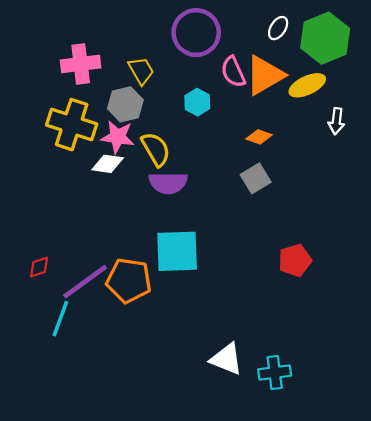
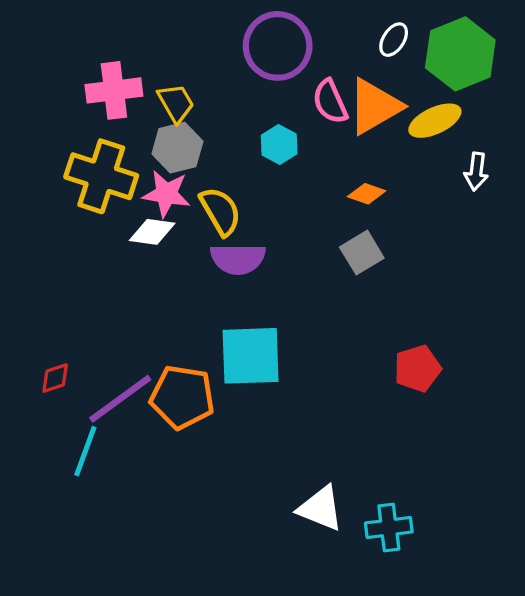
yellow trapezoid: (141, 71) -> (176, 103), moved

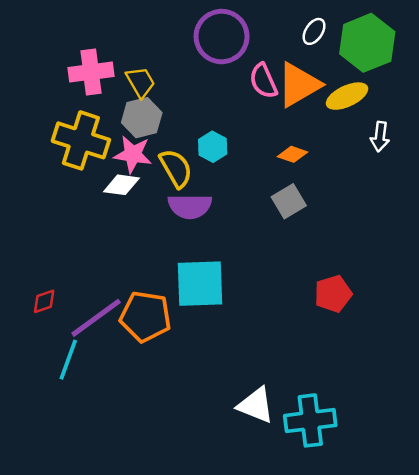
cyan hexagon: (279, 144) -> (213, 147), moved
cyan cross: (389, 527) -> (310, 420), size x1.4

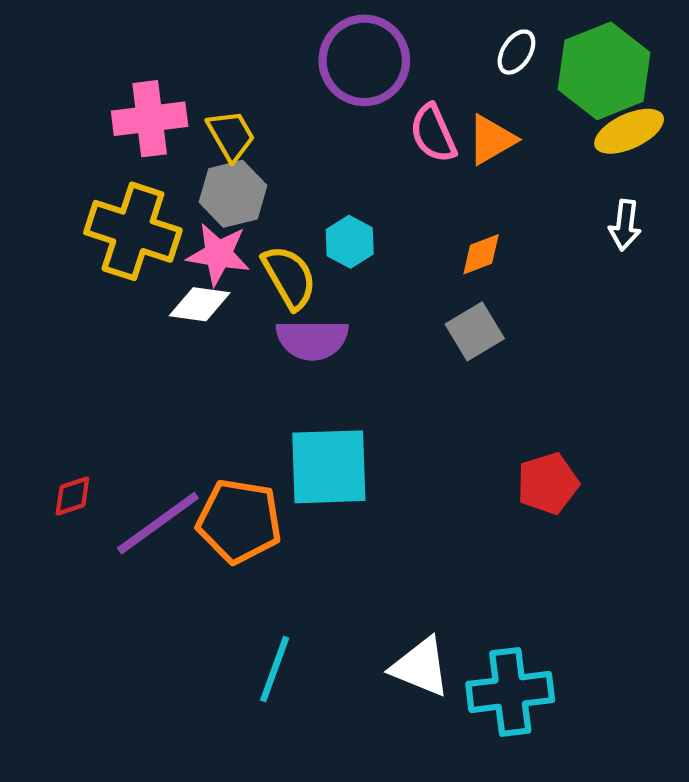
orange triangle: (299, 85) -> (491, 140), size x0.7
yellow ellipse: (347, 96) -> (629, 131), moved
orange diamond: (293, 154) -> (481, 254), turned -40
cyan line: (68, 360) -> (275, 669), moved

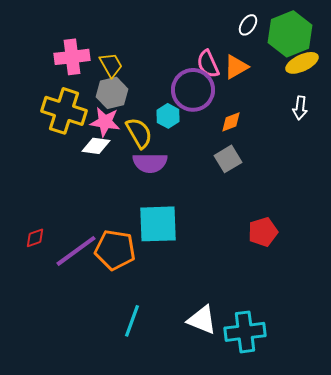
purple circle: (364, 60) -> (193, 90), moved

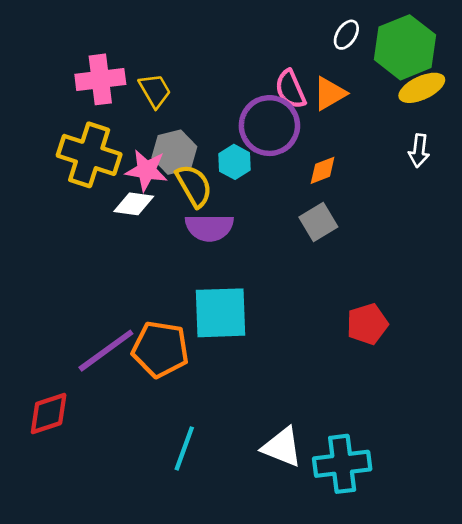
gray hexagon: (112, 93) -> (174, 152), moved
red diamond: (35, 238) -> (49, 414), moved, size x1.6

